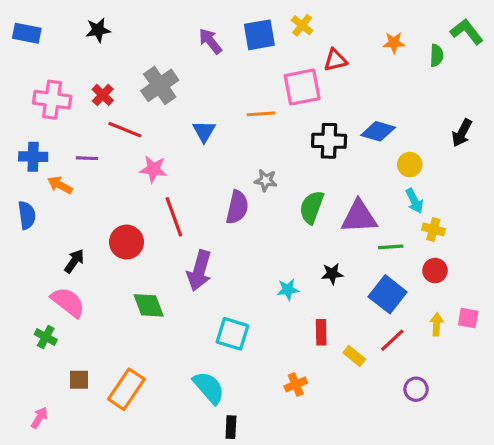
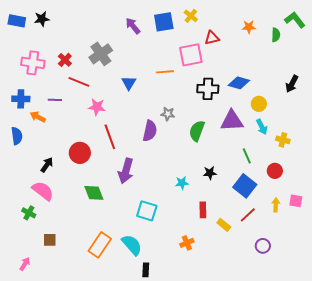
black star: (98, 30) -> (42, 19), moved
purple triangle: (359, 217) -> (232, 121), moved
yellow cross: (433, 229) -> (283, 140), moved
green line: (391, 247) -> (247, 156), turned 70
orange rectangle: (126, 389) -> (100, 245), moved

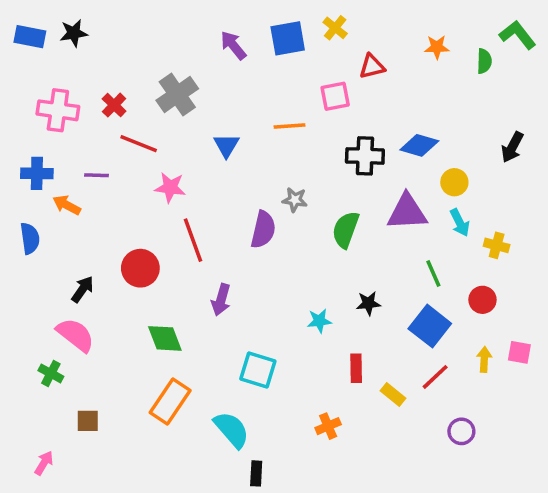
pink square: (191, 55) -> (335, 96), size x0.7
purple arrow: (126, 171) -> (221, 300), size x0.7
orange rectangle: (100, 245) -> (170, 402), moved

